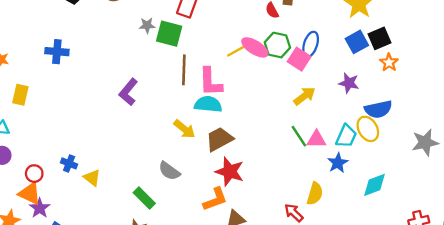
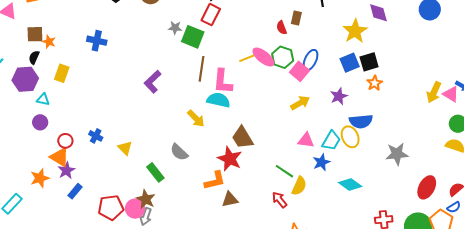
purple star: (349, 83) -> (339, 96), turned 30
green line: (299, 136) -> (284, 171), moved, turned -30
brown trapezoid: (219, 139) -> (242, 138), moved, turned -100
yellow triangle: (92, 178) -> (125, 148), moved
cyan diamond: (374, 185) -> (350, 184), turned 50

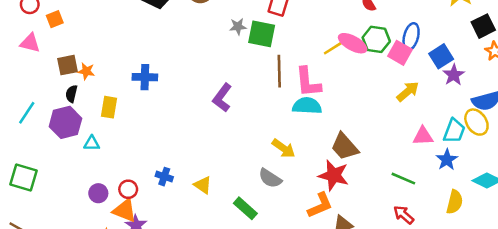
blue cross: (97, 41) -> (145, 77), moved
blue square: (350, 63) -> (441, 56), moved
yellow arrow: (196, 119) -> (284, 148), moved
purple circle: (40, 122) -> (98, 193), moved
yellow semicircle: (299, 186) -> (455, 202), moved

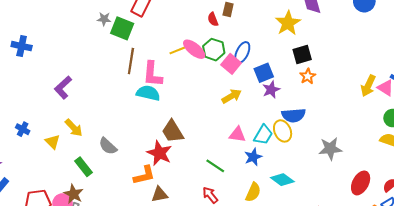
purple L-shape: (222, 98) -> (63, 87), moved
yellow arrow: (284, 148) -> (74, 128), moved

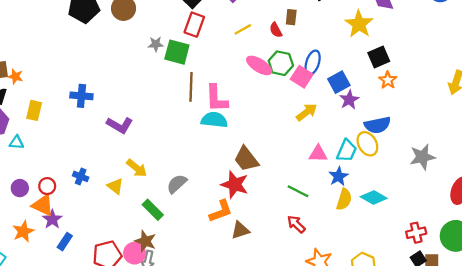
blue cross: (22, 46) -> (81, 96), moved
yellow line: (177, 50) -> (243, 29), moved
purple L-shape: (63, 87) -> (120, 125), turned -100
gray semicircle: (108, 146) -> (177, 184), turned 102
yellow semicircle: (253, 192) -> (344, 199), moved

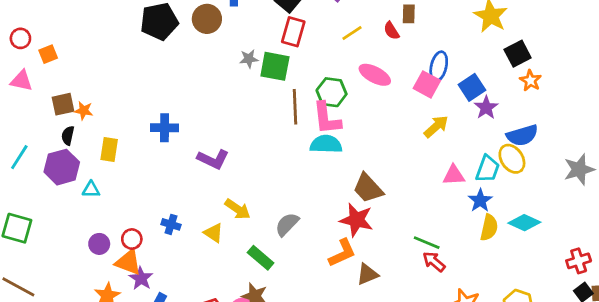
green hexagon: (281, 63) -> (332, 92), moved
green line: (298, 191) -> (427, 243), moved

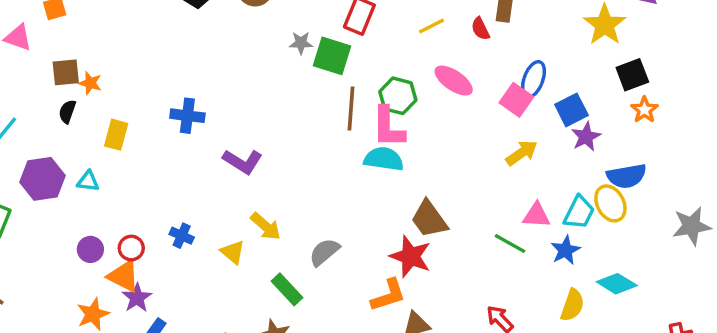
purple hexagon: (62, 167) -> (43, 179), moved
yellow semicircle: (489, 228) -> (572, 305), moved
green line: (427, 243) -> (510, 243), moved

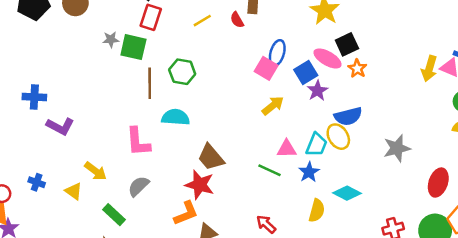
pink ellipse: (454, 81) -> (328, 58), moved
pink L-shape: (388, 127) -> (138, 142), moved
purple L-shape: (243, 161) -> (60, 126), moved

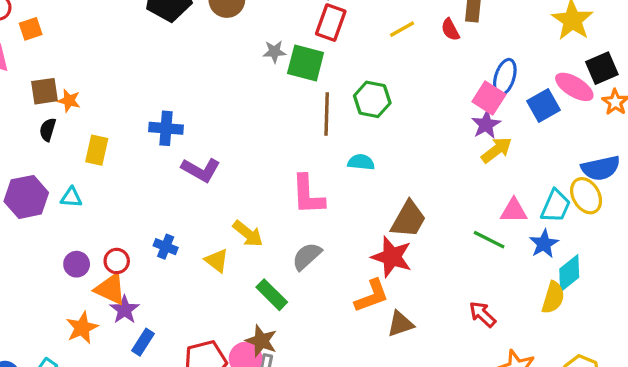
purple star: (317, 91) -> (486, 125), moved
cyan semicircle: (176, 117) -> (361, 162), size x0.7
brown trapezoid: (211, 157) -> (408, 219), turned -112
cyan diamond: (347, 193) -> (569, 273), moved, turned -68

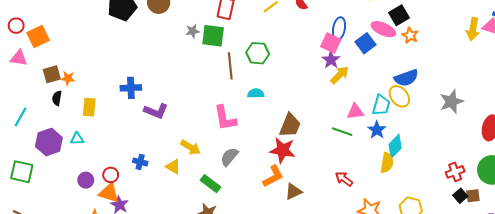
orange square: (31, 29) -> (38, 36), size x1.5

